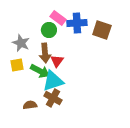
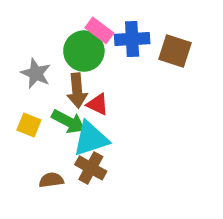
green circle: (49, 30) -> (84, 51), size x1.5
red triangle: (57, 61) -> (98, 104), turned -40
yellow square: (17, 65) -> (29, 125), moved, turned 32

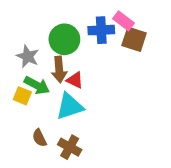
pink rectangle: (99, 30) -> (124, 21), moved
green arrow: (68, 122) -> (37, 85), moved
brown cross: (91, 168) -> (70, 147), moved
brown semicircle: (51, 180) -> (39, 138), turned -108

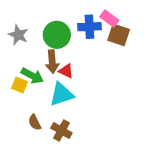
gray star: (28, 56) -> (18, 35), moved

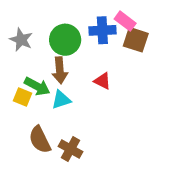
red triangle: (66, 71) -> (102, 81), moved
cyan triangle: (61, 94) -> (61, 100), moved, size x0.7
brown semicircle: (35, 122) -> (40, 140), size x1.5

